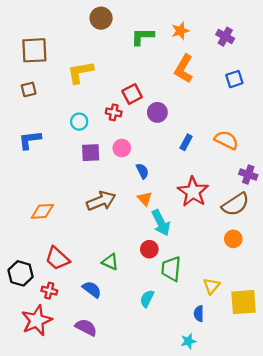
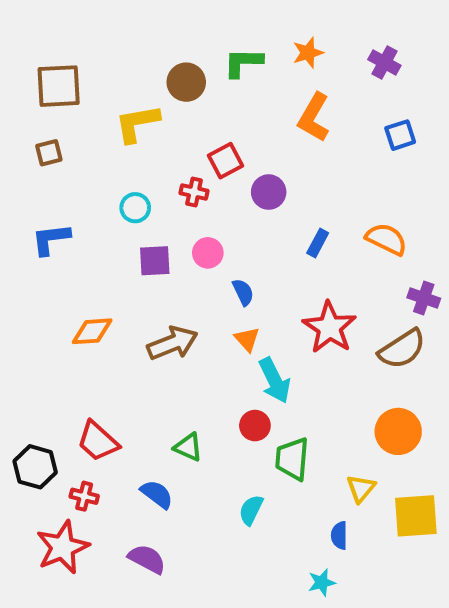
brown circle: (101, 18) -> (186, 82), moved
orange diamond: (42, 211) -> (92, 331), moved
orange circle: (233, 239) -> (398, 431), moved, size x1.5

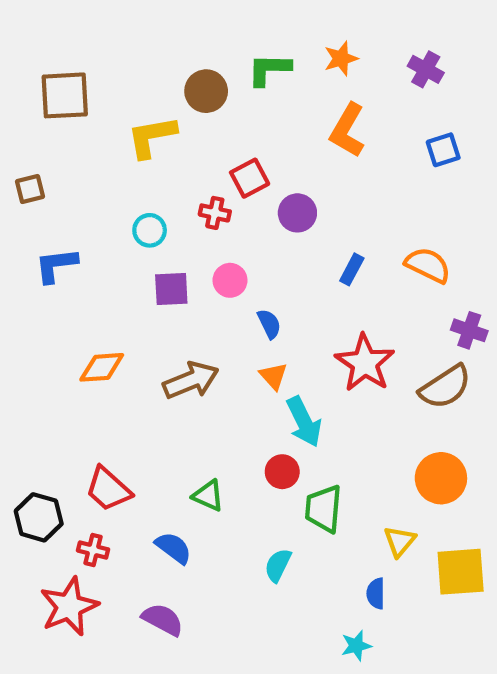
brown square: (49, 153) -> (30, 189), moved

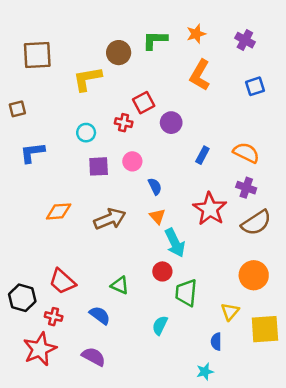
purple cross: (469, 330) -> (246, 188), moved

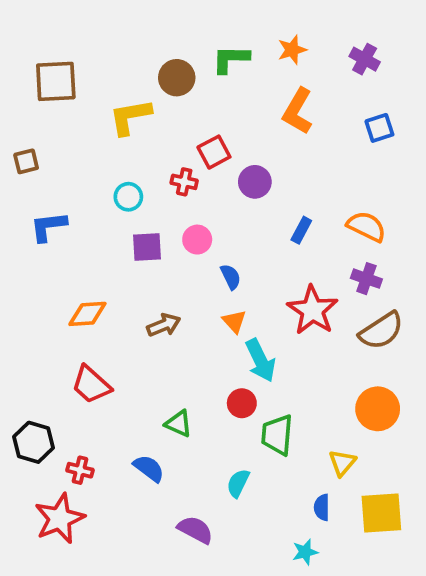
brown arrow: (110, 219) -> (164, 325), size x0.7
red trapezoid: (62, 282) -> (91, 385), moved
yellow square: (265, 329) -> (381, 513), moved
purple semicircle: (94, 357) -> (195, 530), moved

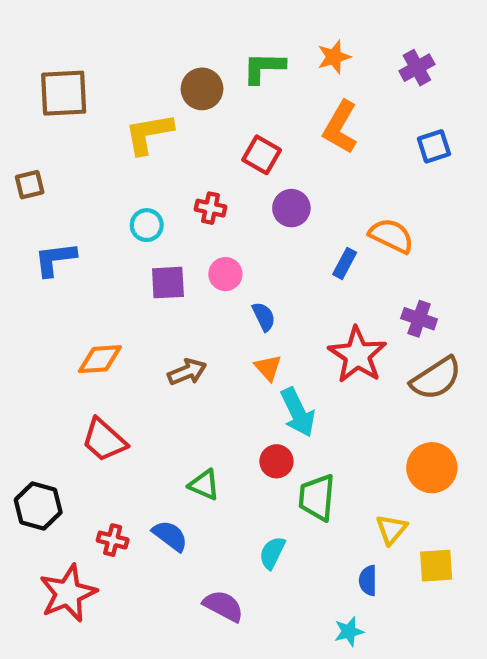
purple cross: (365, 59) -> (417, 68), turned 32
red square: (214, 152) -> (262, 155), moved, turned -32
orange semicircle: (366, 227) -> (391, 236), moved
red cross: (80, 470) -> (113, 540), moved
yellow square: (381, 513) -> (436, 566), moved, size x0.7

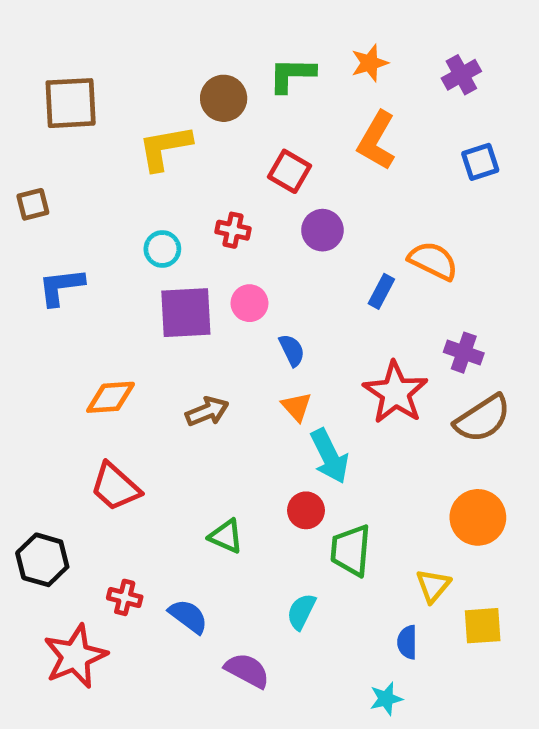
purple square: (168, 283) -> (186, 313), size x1.4
blue semicircle: (170, 536) -> (188, 616), moved

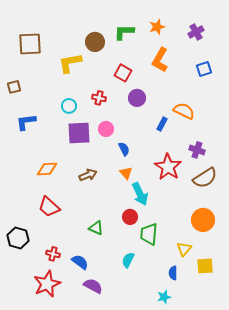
red star: (75, 656) -> (47, 284), moved
purple semicircle: (247, 670) -> (93, 286), moved

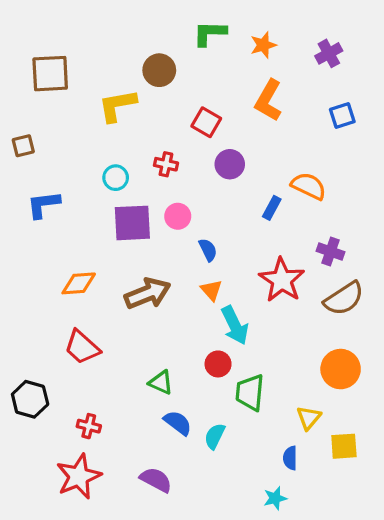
green L-shape: (124, 32) -> (210, 33), moved
brown arrow: (88, 175) -> (148, 293), size x1.5
blue semicircle: (80, 262) -> (178, 423), moved

